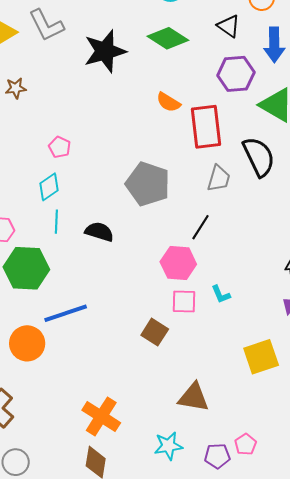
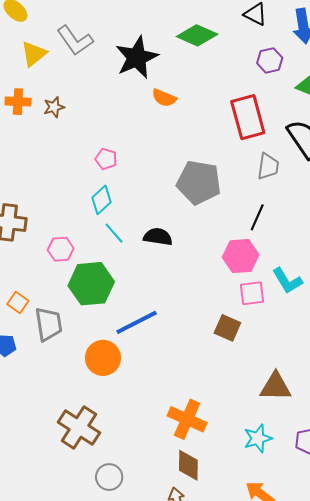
purple hexagon: (236, 74) -> (270, 60), size x0.7
orange semicircle: (168, 102) -> (164, 98), moved
cyan line: (56, 222) -> (114, 233), turned -35
cyan L-shape: (221, 294) -> (287, 281), size x1.5

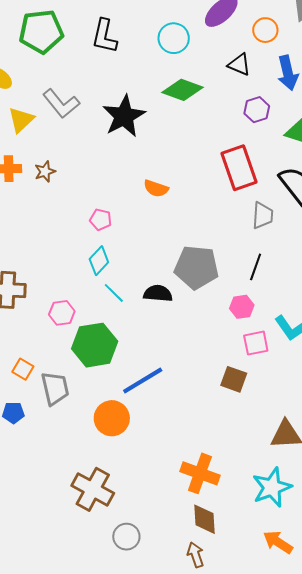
orange semicircle: (164, 98) -> (156, 188), moved
gray pentagon: (199, 182) -> (196, 267), moved
pink hexagon: (241, 256) -> (242, 307), size x0.7
cyan star: (258, 438) -> (272, 487), size x1.4

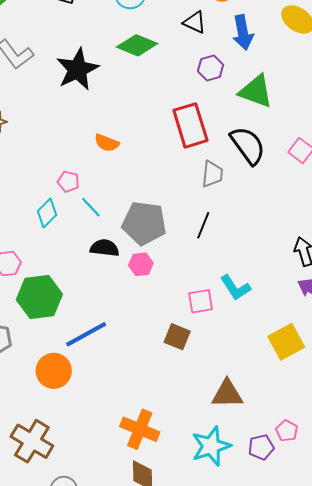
pink pentagon: (101, 220) -> (68, 182), moved
cyan line: (114, 293) -> (91, 207), moved
pink hexagon: (242, 307) -> (141, 264), moved

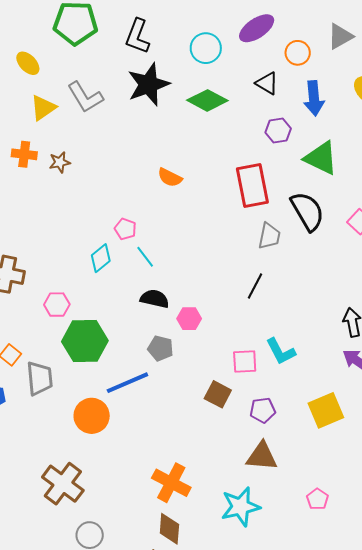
black star: (77, 69) -> (149, 84), moved
orange semicircle: (107, 143) -> (170, 178), moved
gray pentagon: (144, 223) -> (160, 348), moved, size x0.6
purple pentagon: (261, 447) -> (263, 410), moved

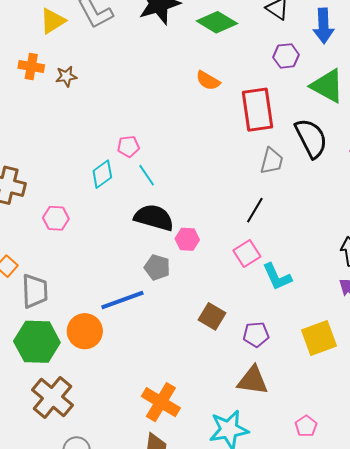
orange semicircle: (170, 178) -> (208, 81), moved
pink pentagon: (125, 229) -> (128, 146), turned -30
black semicircle: (155, 299) -> (154, 218), size x1.4
green hexagon: (85, 341) -> (37, 342), moved
pink square: (245, 361) -> (247, 253), moved, turned -32

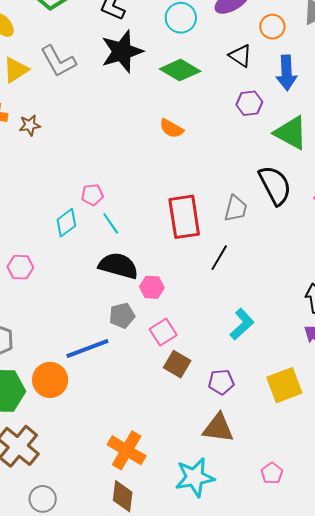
red rectangle: (258, 110) -> (184, 217), moved
pink square: (247, 253) -> (163, 332), moved
gray pentagon: (157, 267) -> (122, 316), turned -30
cyan L-shape: (277, 277) -> (242, 324), turned -108

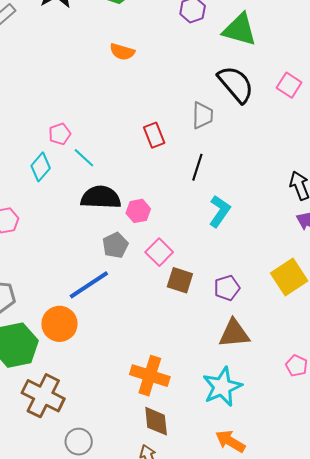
red rectangle: (184, 217) -> (154, 135), size x0.6
cyan L-shape: (242, 324) -> (220, 211), moved

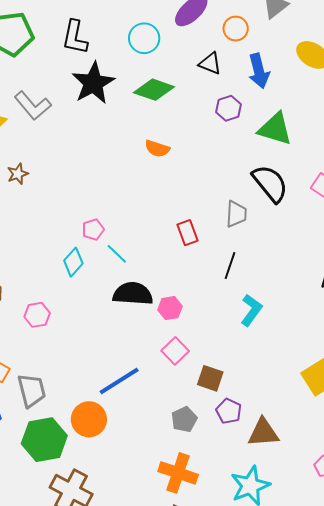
gray pentagon: (115, 245) -> (184, 419), moved
pink square: (159, 252) -> (175, 351), moved
purple pentagon: (227, 288) -> (229, 411), moved, turned -30

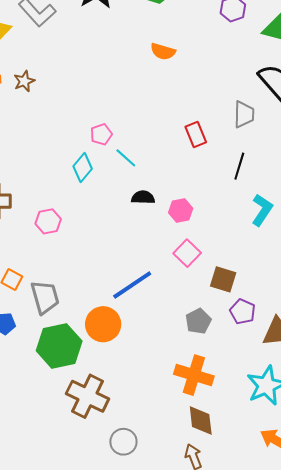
black semicircle: (133, 294) -> (143, 197), size x0.6

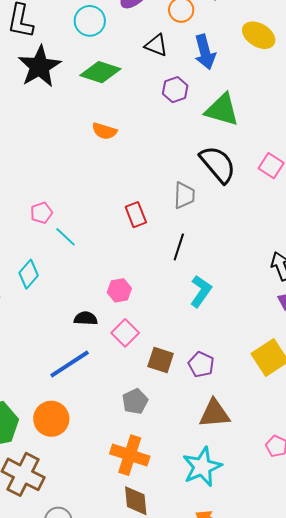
cyan diamond: (83, 168) -> (29, 274), moved
black semicircle: (143, 197) -> (86, 318), moved
purple pentagon: (243, 312) -> (201, 364), moved
orange circle: (103, 324) -> (51, 419), moved

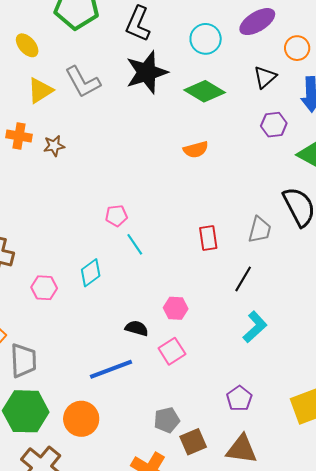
black triangle: (156, 45) -> (265, 77), turned 45
orange semicircle: (104, 131) -> (196, 150), turned -45
brown square: (161, 360) -> (193, 442), moved, turned 36

